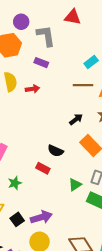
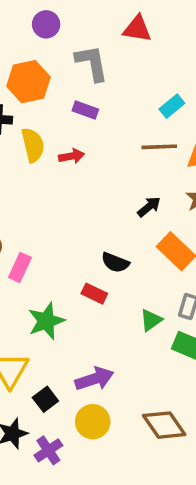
purple circle: (21, 22) -> (46, 24), moved
green star: (15, 183) -> (46, 321), size x1.5
black square: (17, 219) -> (45, 399), moved

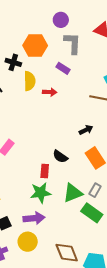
purple circle: (46, 24) -> (61, 20), moved
red rectangle: (94, 294) -> (45, 171), turned 56
green triangle: (151, 320) -> (73, 193), size x1.5
green star: (46, 321) -> (41, 193), moved

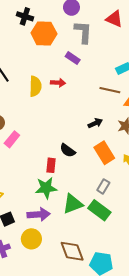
black cross: (13, 62) -> (25, 16), moved
yellow semicircle: (30, 81) -> (35, 86), moved
green triangle: (73, 193) -> (73, 204), moved

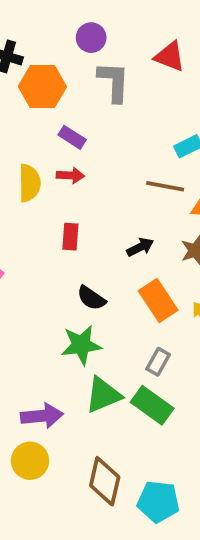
purple rectangle: (73, 58) -> (72, 137), moved
red rectangle: (51, 165) -> (70, 237), moved
green star: (46, 188) -> (81, 345), moved
brown diamond: (72, 251) -> (105, 481), turned 35

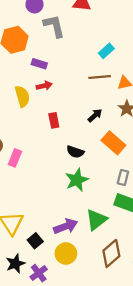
green triangle: (103, 395) -> (96, 220), moved
brown diamond: (105, 481) -> (111, 253), turned 52

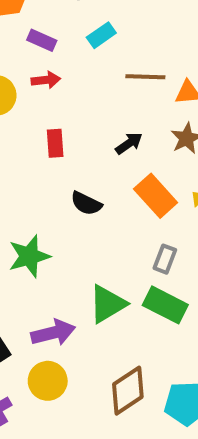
cyan rectangle: (106, 51) -> (101, 35), moved
green star: (77, 180) -> (29, 256), moved
green triangle: (96, 220) -> (107, 304), moved

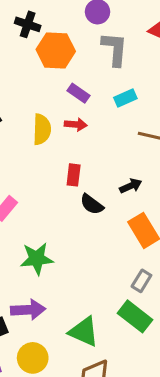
black semicircle: (86, 203) -> (92, 204), moved
green triangle: (107, 304) -> (84, 332), moved, turned 44
purple arrow: (53, 333) -> (28, 310), moved

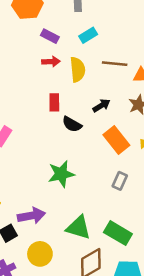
yellow semicircle: (42, 129) -> (78, 70), moved
green star: (37, 259) -> (61, 174), moved
green rectangle: (135, 316) -> (118, 233), moved

